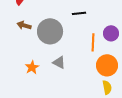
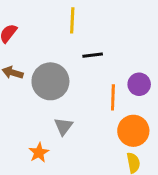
gray triangle: (59, 62) -> (64, 126), turned 40
orange star: (32, 67) -> (39, 153), moved

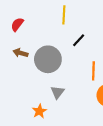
black line: (93, 55) -> (79, 40), turned -40

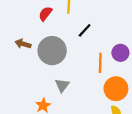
red semicircle: (17, 24) -> (45, 14), moved

